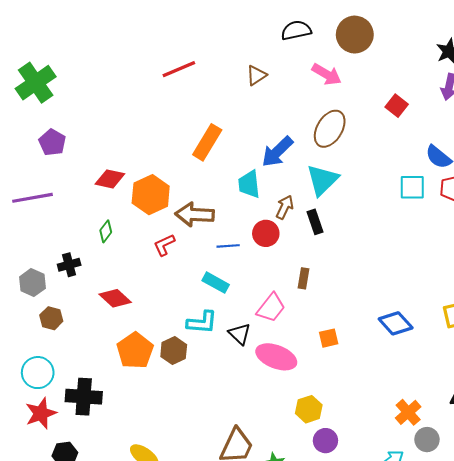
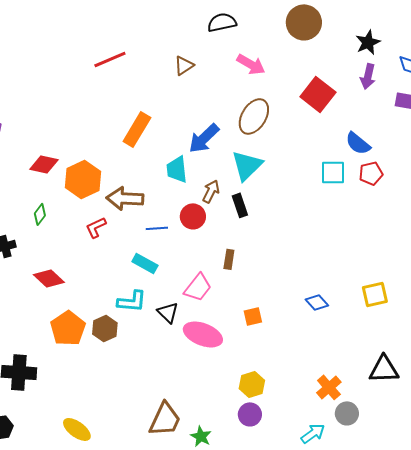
brown circle: (355, 35) -> (304, 22), moved
red square: (397, 106) -> (318, 94), size x1.6
blue diamond: (396, 323) -> (317, 302), size x0.7
yellow hexagon: (309, 409) -> (252, 384), moved

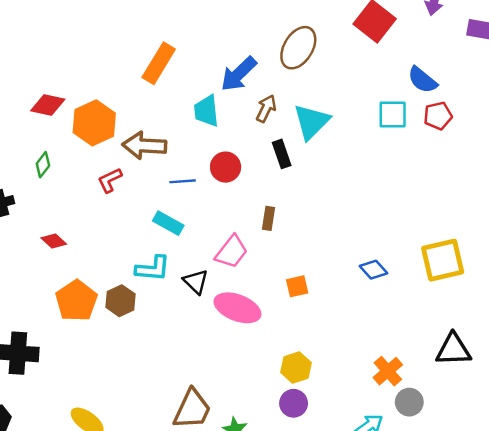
cyan triangle: (247, 165) -> (311, 122), moved
brown arrow: (211, 191) -> (266, 109), moved
red diamond: (49, 278) -> (54, 241), size x0.7
yellow square: (375, 294) -> (443, 260), size x1.4

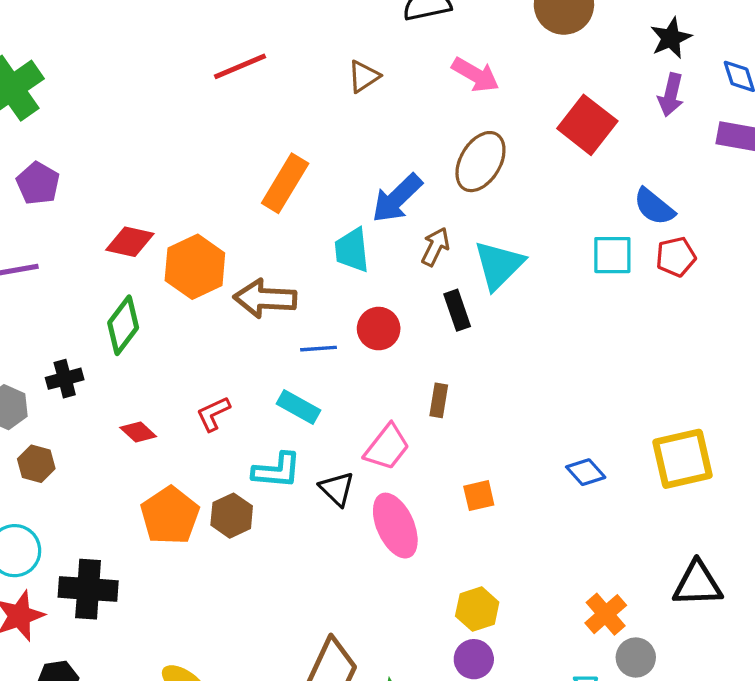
green diamond: (43, 165) -> (123, 325), size x1.6
red L-shape: (110, 180) -> (213, 414), moved
pink ellipse: (237, 308) -> (395, 526), turned 45

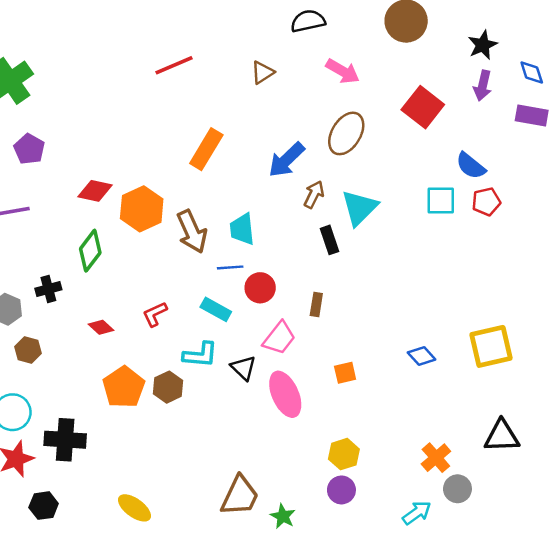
cyan trapezoid: (352, 250) -> (242, 229), moved
brown arrow: (265, 298) -> (192, 232), turned -117
red circle: (379, 329) -> (260, 288), moved

